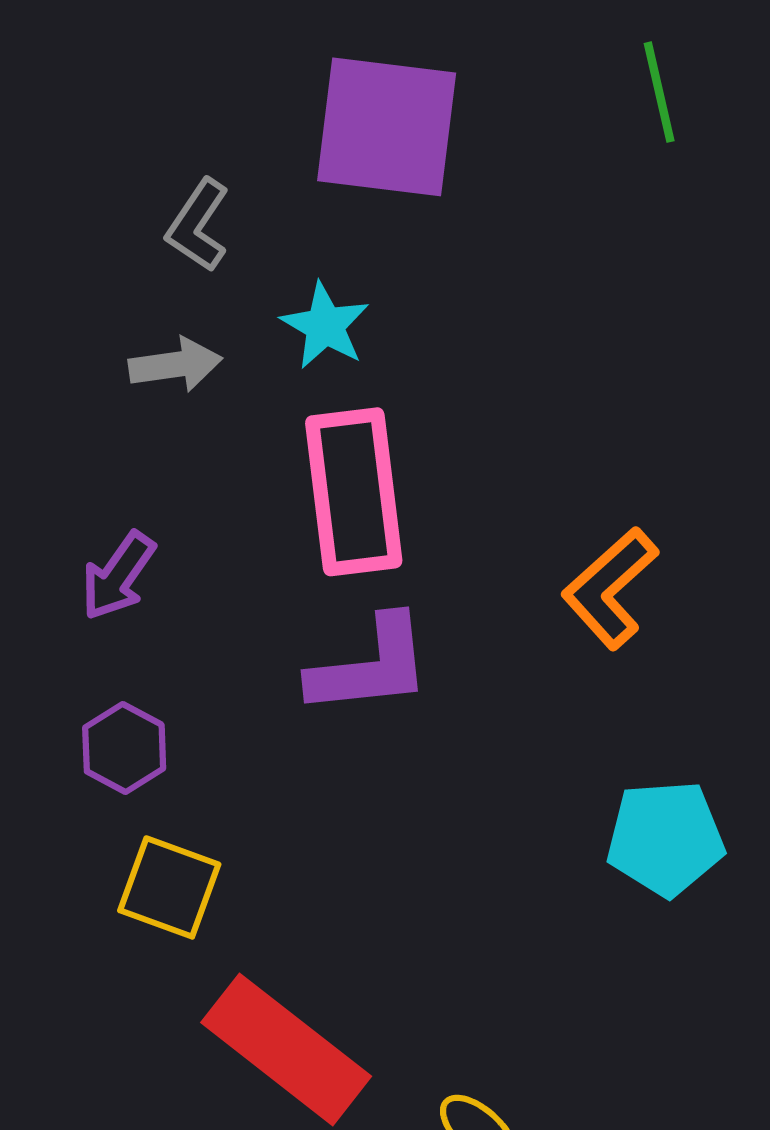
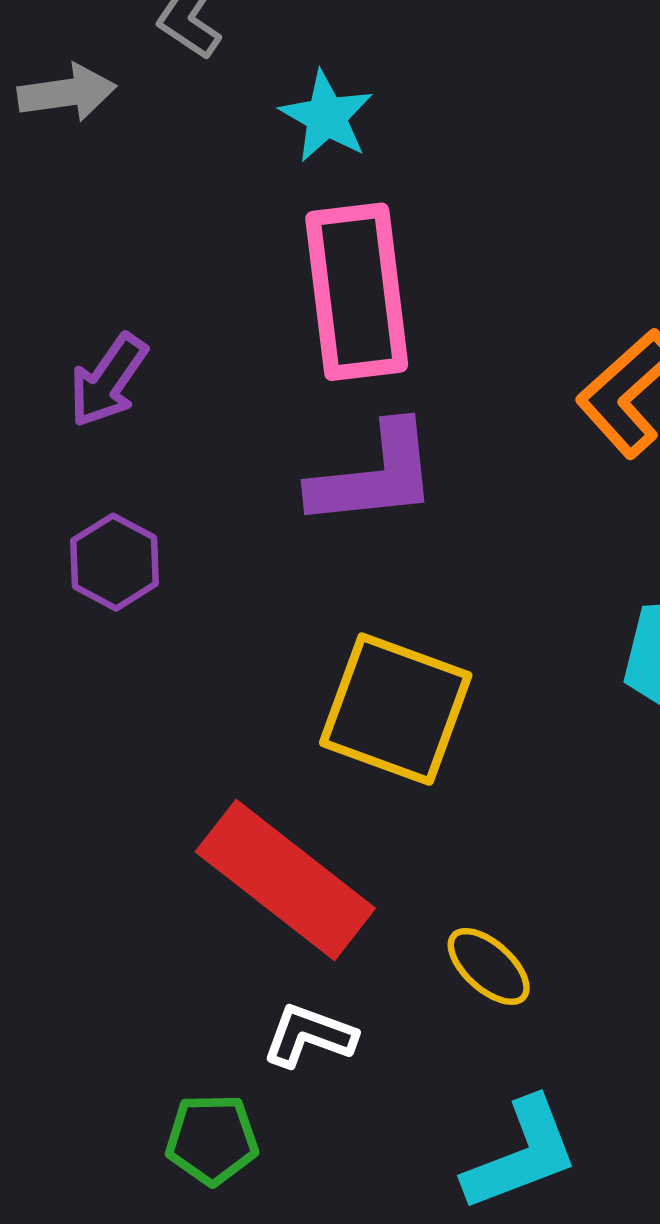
gray arrow: (175, 365) -> (67, 93), moved
yellow square: (169, 887) -> (396, 709), moved, size x1.4

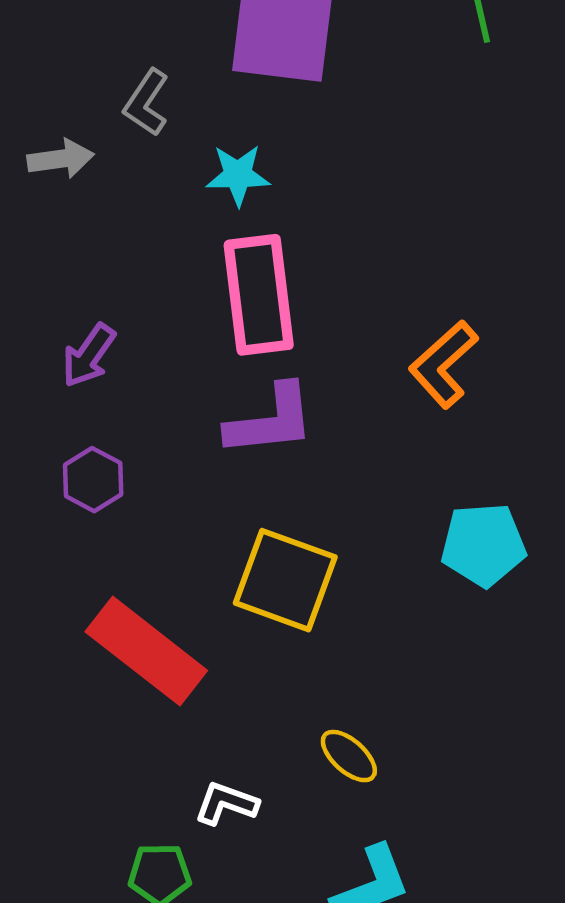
cyan star: (326, 117) -> (238, 175), turned -30
red rectangle: (285, 880) -> (146, 651), moved

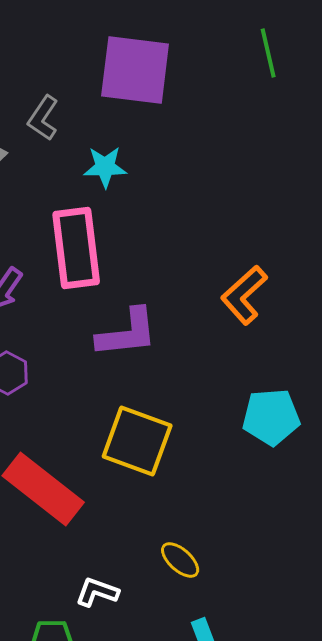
pink rectangle: (259, 295) -> (76, 248), moved

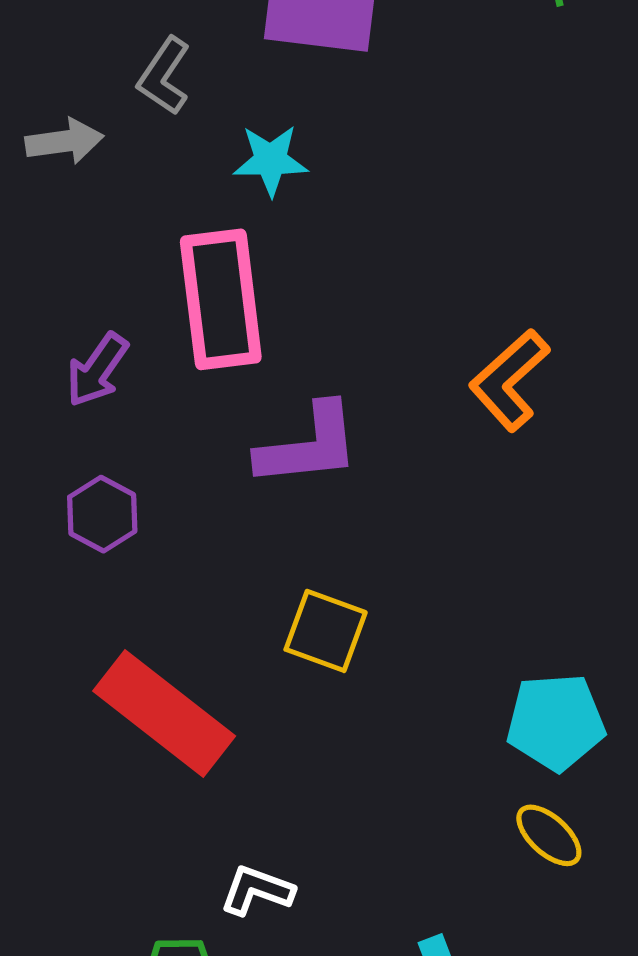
cyan pentagon: (271, 417) -> (556, 722), moved
yellow square: (137, 441) -> (326, 631), size x0.7
yellow ellipse: (180, 560) -> (549, 835), moved

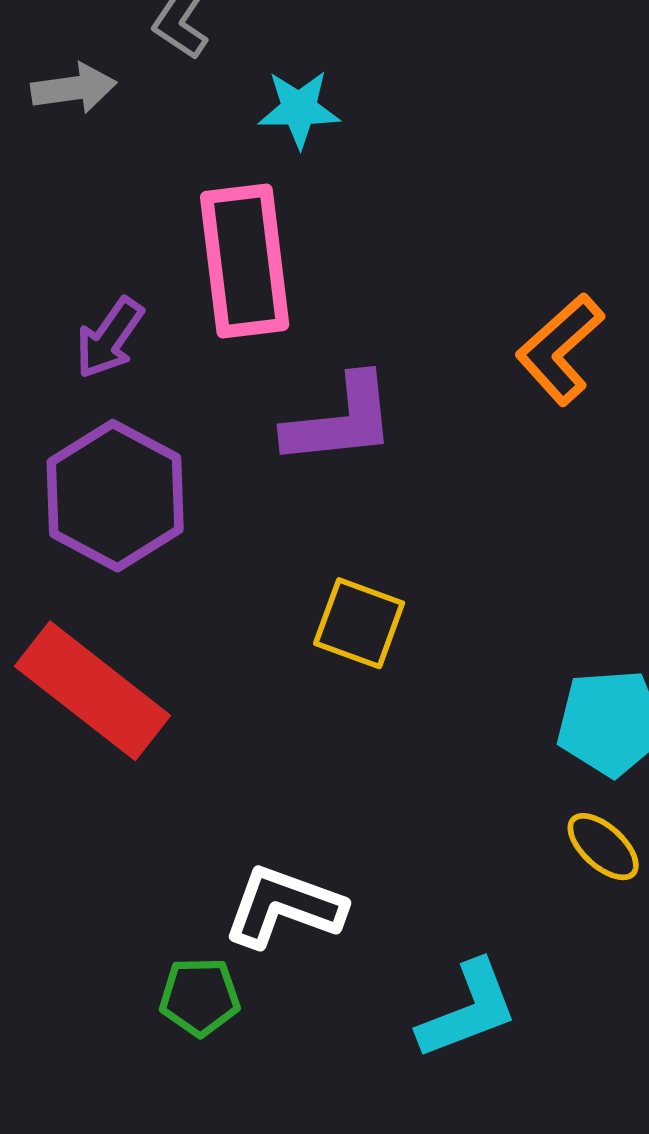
purple hexagon: (102, 514) -> (115, 496), size x1.8
red rectangle: (164, 713) -> (93, 691), moved
white L-shape: (257, 890) -> (284, 907), size x1.5

